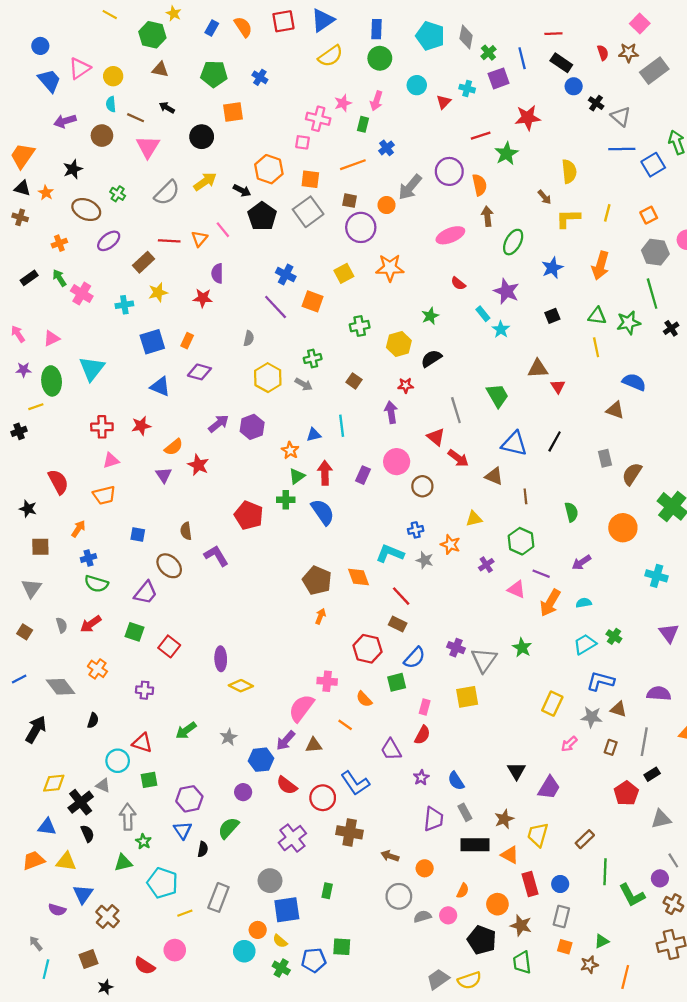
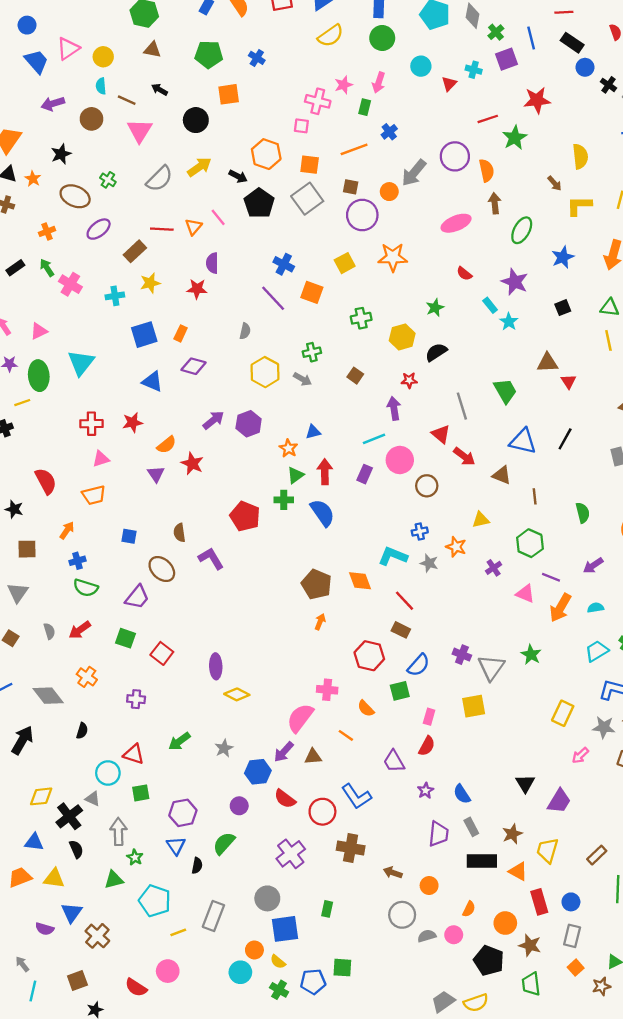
cyan line: (342, 426) -> (374, 439), moved, turned 75
orange square: (565, 947) -> (576, 968), turned 32

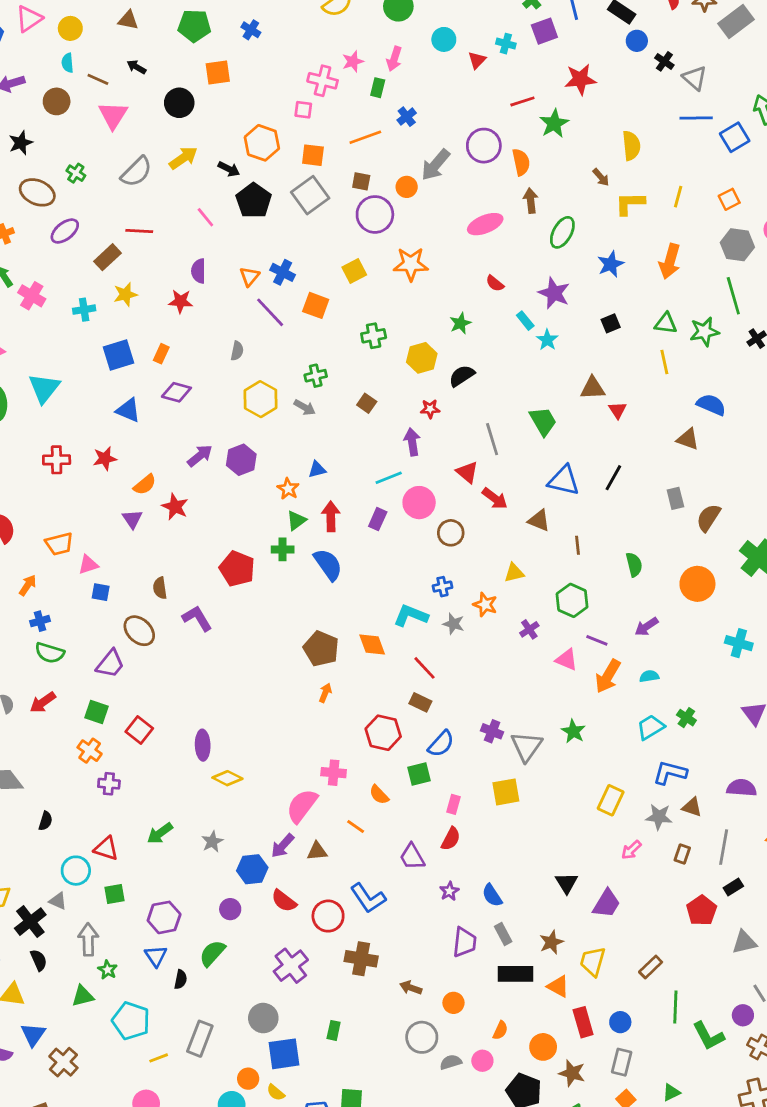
orange triangle: (193, 227) -> (250, 276), moved
pink triangle: (101, 459) -> (88, 565), moved
orange cross: (87, 677) -> (90, 751), moved

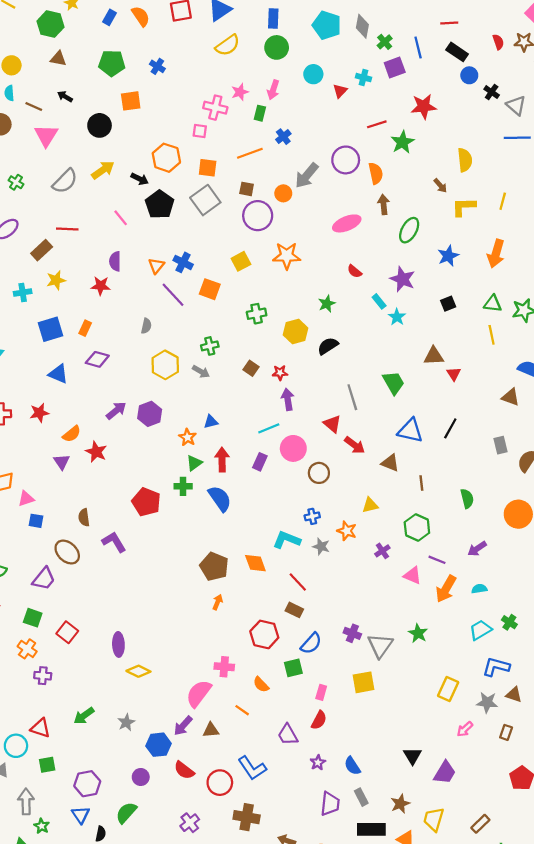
red star: (430, 409) -> (280, 373), moved
purple cross: (291, 966) -> (190, 823), size x0.7

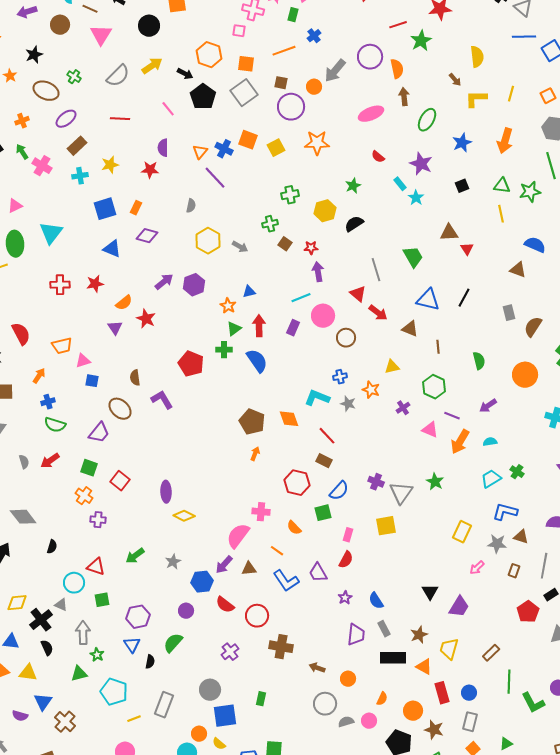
brown rectangle: (42, 250) -> (77, 146), moved
orange square: (210, 289) -> (248, 140), moved
green cross: (210, 346) -> (270, 224), moved
blue L-shape: (252, 768) -> (286, 581), moved

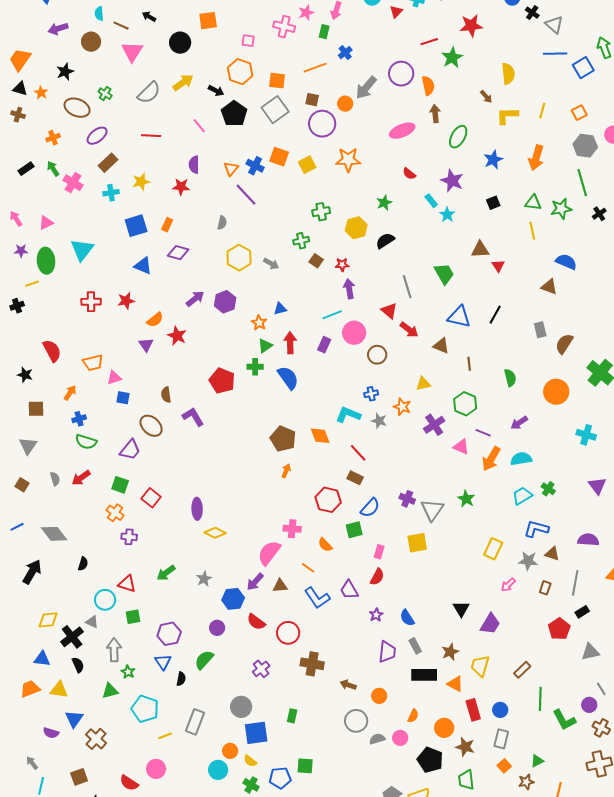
pink square: (239, 31) -> (248, 41), moved
purple cross: (403, 408) -> (434, 425), size x1.5
cyan semicircle: (490, 442) -> (521, 459), size x1.5

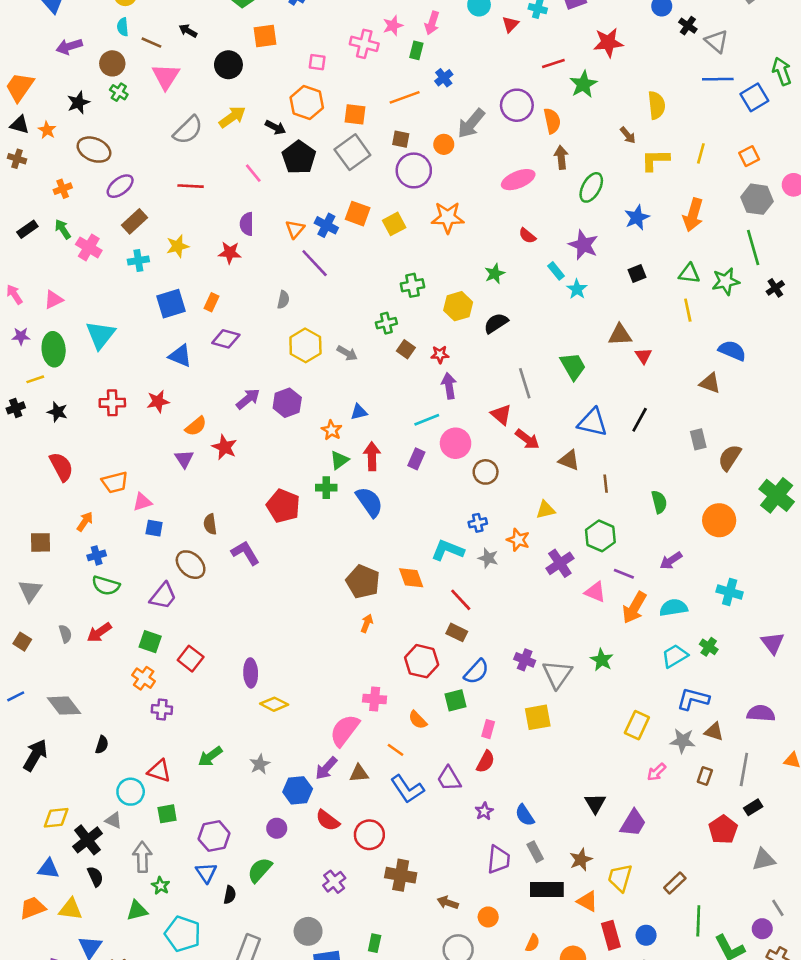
green cross: (105, 94) -> (119, 92), moved
black star: (25, 375) -> (57, 412), moved
cyan cross: (586, 435) -> (730, 592), moved

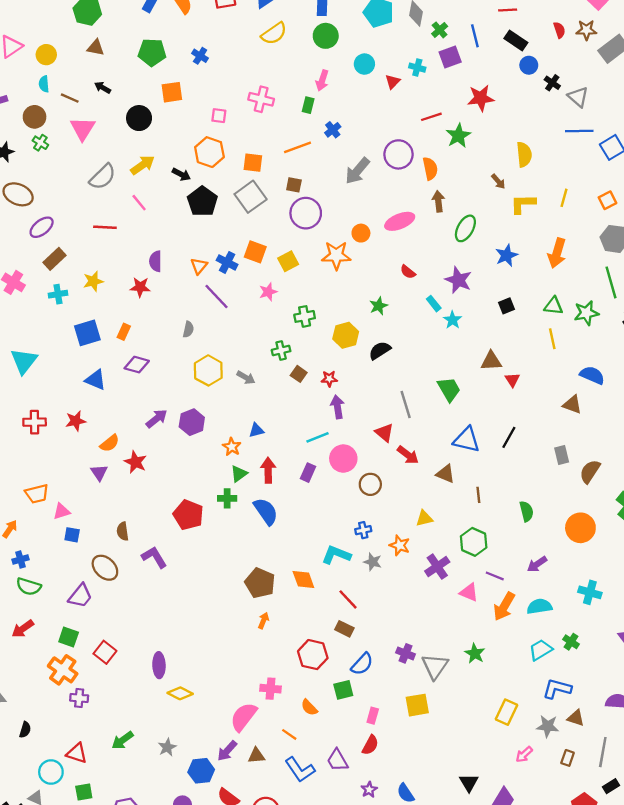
pink star: (393, 26) -> (268, 292), moved
orange circle: (444, 144) -> (361, 233), moved
pink line: (253, 173) -> (139, 203), moved
orange cross: (144, 678) -> (63, 670), size x1.4

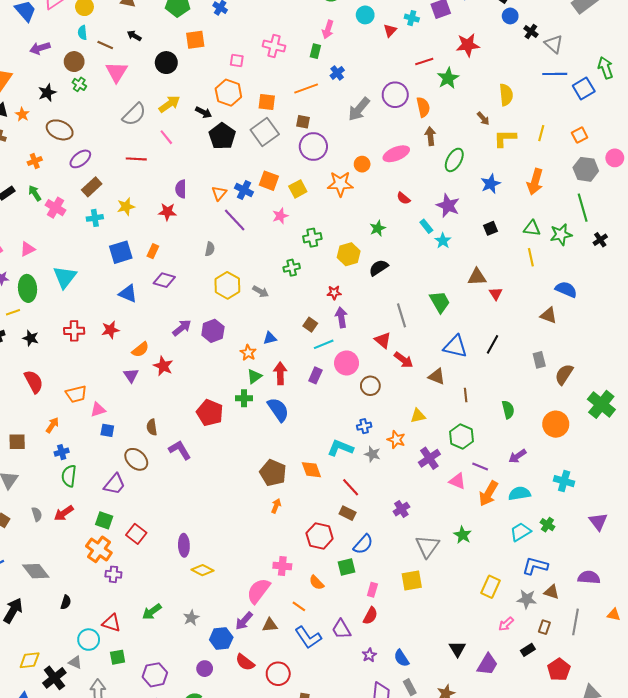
brown square: (299, 374) -> (310, 325), moved
green semicircle: (29, 586) -> (69, 476), turned 80
purple cross: (406, 653) -> (401, 509), moved, turned 35
black rectangle: (611, 786) -> (528, 650), moved

